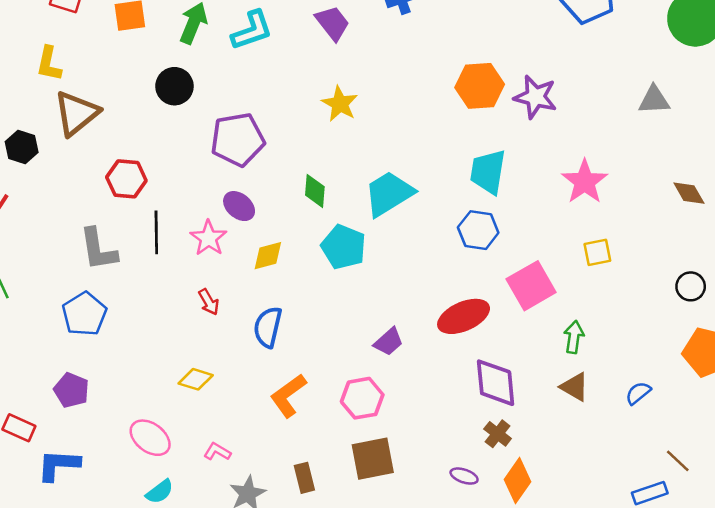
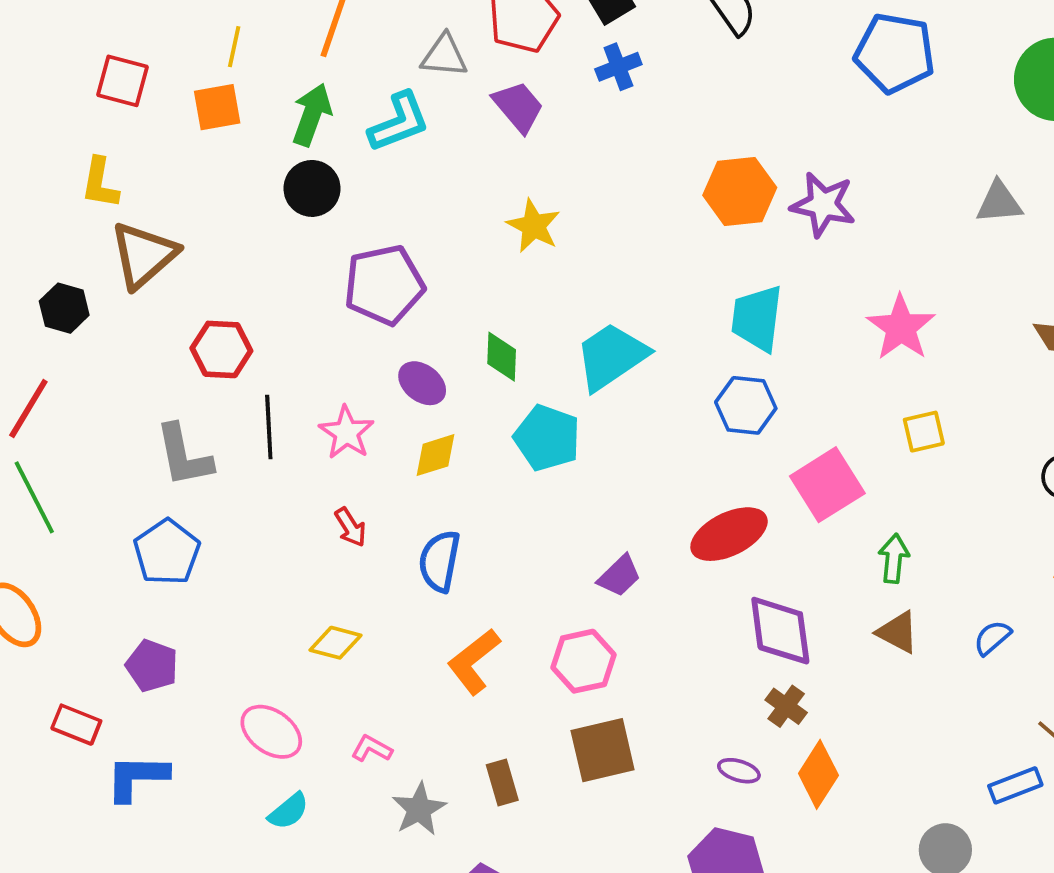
black circle: (174, 86) -> (312, 188), moved
purple ellipse: (239, 206) -> (422, 383), moved

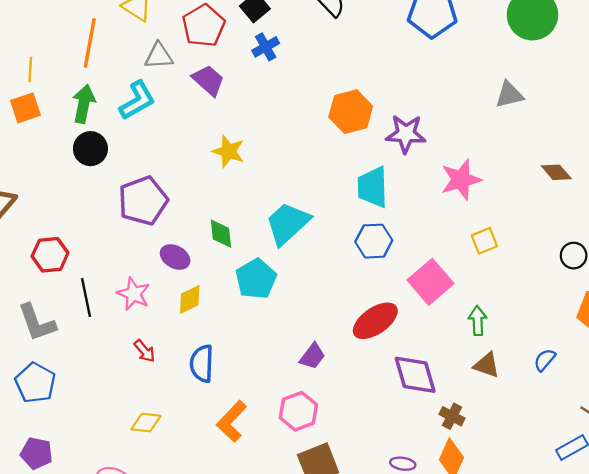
purple star: (823, 205) -> (406, 134), moved
pink star: (901, 327) -> (461, 180), turned 30
cyan pentagon: (547, 438) -> (256, 279), turned 30
brown cross: (786, 706) -> (452, 416), moved

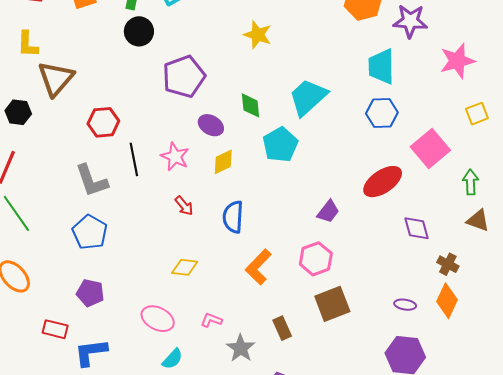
purple diamond: (415, 375) -> (416, 228), size x0.7

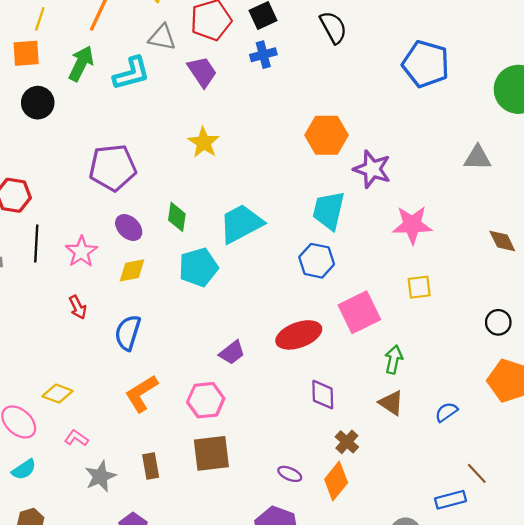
black circle: (139, 31) -> (38, 103), moved
yellow diamond: (185, 267) -> (58, 394), moved

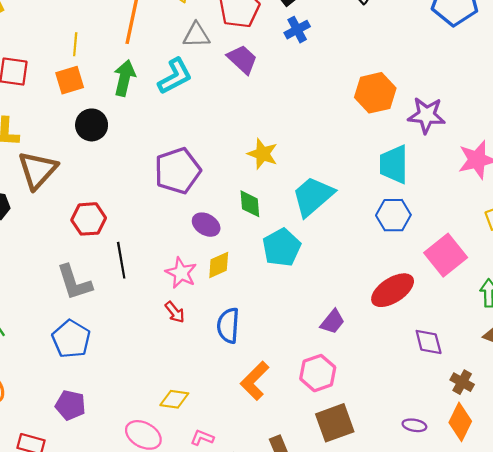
yellow star: (204, 142) -> (263, 154), moved
pink star: (81, 252) -> (181, 273), moved

